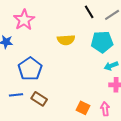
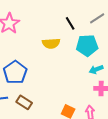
black line: (89, 12) -> (70, 23), moved

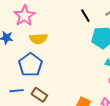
yellow semicircle: (51, 43) -> (38, 39), moved

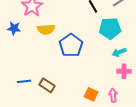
blue pentagon: (30, 65) -> (71, 45), moved

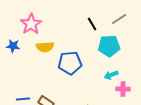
blue pentagon: (71, 45) -> (70, 63), turned 30
cyan arrow: (119, 52) -> (111, 75), moved

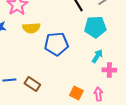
cyan arrow: (111, 75) -> (97, 56), turned 144

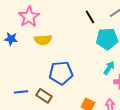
blue pentagon: (56, 44) -> (61, 73), moved

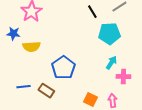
yellow semicircle: (43, 40) -> (31, 47), moved
blue pentagon: (61, 73) -> (63, 68), turned -30

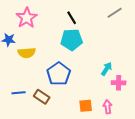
black line: (92, 12) -> (72, 18), moved
cyan pentagon: (109, 34) -> (72, 40), moved
orange square: (90, 100) -> (86, 106), turned -32

